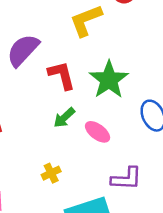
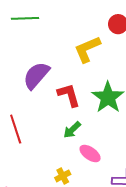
pink ellipse: (98, 132) -> (90, 154), moved

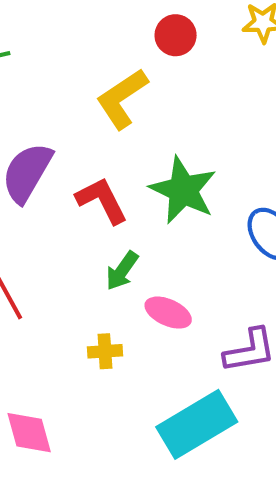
yellow cross: (63, 176) -> (105, 351), moved, turned 35

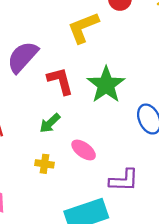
green arrow: (122, 271) -> (50, 123), moved

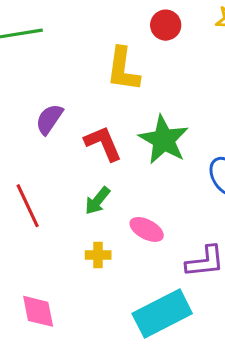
yellow L-shape: (83, 28) -> (123, 69), turned -52
purple semicircle: (23, 57) -> (49, 119), size x0.7

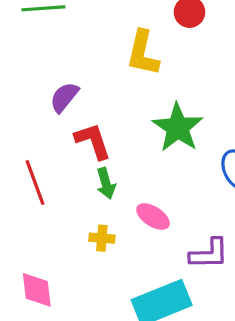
red L-shape: (103, 143) -> (93, 141), moved
green arrow: (97, 201) -> (106, 183), turned -60

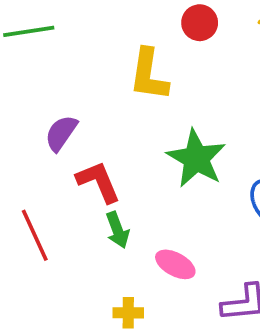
yellow cross: (102, 238) -> (128, 313), moved

